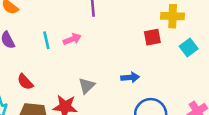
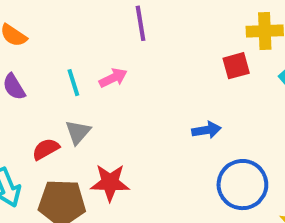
red semicircle: (25, 82) -> (46, 149), turned 108
gray triangle: (87, 86) -> (78, 132), moved

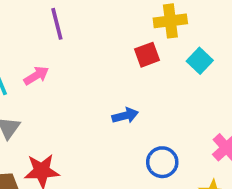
blue circle: (242, 185) -> (162, 162), size x0.7

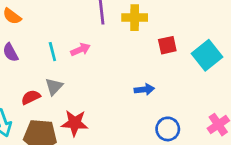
yellow cross: (170, 21) -> (135, 18), moved
cyan square: (200, 61) -> (207, 55), size x1.5

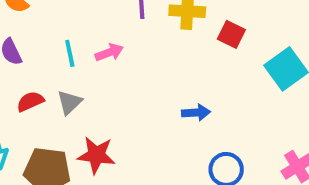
red square: (167, 45) -> (231, 34), moved, turned 36
red semicircle: (31, 97) -> (30, 101), moved

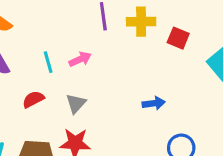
red semicircle: (30, 101) -> (33, 99), moved
gray triangle: (70, 102) -> (76, 103), moved

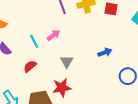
gray triangle: (76, 103) -> (67, 62), moved

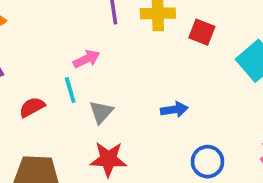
cyan line: (34, 41) -> (70, 90), moved
red star: (62, 88) -> (108, 159), moved

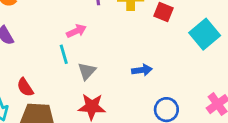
red semicircle: (32, 107) -> (25, 87), moved, turned -96

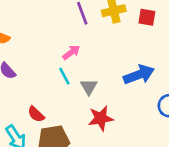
blue arrow: (142, 70) -> (139, 75), size x1.6

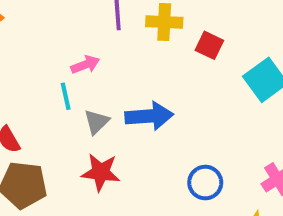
blue arrow: (139, 75) -> (149, 116), moved

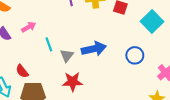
pink arrow: (85, 65) -> (29, 27), moved
blue circle: (205, 183) -> (135, 55), moved

